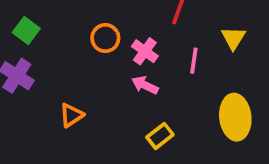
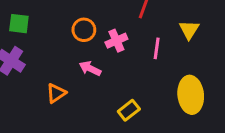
green square: (26, 30) -> (19, 24), turned -30
pink cross: (145, 51) -> (116, 41), turned 30
pink arrow: (145, 85) -> (90, 68), moved

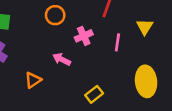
orange circle: (84, 30) -> (55, 15), moved

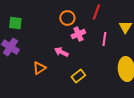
orange circle: (55, 15) -> (67, 18), moved
yellow rectangle: (94, 94) -> (78, 76), moved

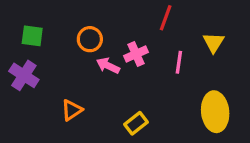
orange circle: (67, 18) -> (90, 39), moved
pink arrow: (61, 52) -> (108, 66), moved

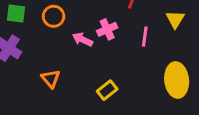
orange circle: (90, 39) -> (54, 16), moved
orange triangle: (72, 110) -> (51, 79), turned -36

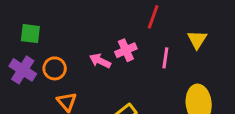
orange circle: (54, 16) -> (55, 68), moved

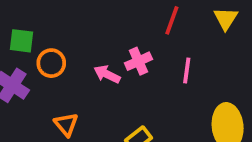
yellow triangle: (197, 40) -> (226, 19), moved
orange circle: (55, 68) -> (51, 63), moved

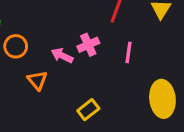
orange triangle: (66, 124) -> (37, 80), moved

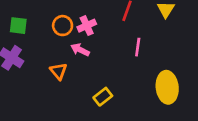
pink cross: (88, 45) -> (87, 26), moved
orange circle: (16, 46) -> (63, 26), moved

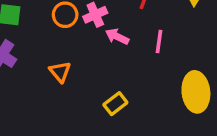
pink arrow: (80, 50) -> (117, 37), moved

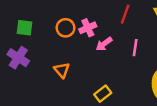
pink arrow: (117, 37) -> (104, 44), turned -63

